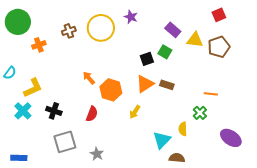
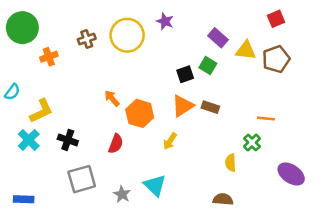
cyan triangle: (162, 140) -> (155, 185), moved, turned -30

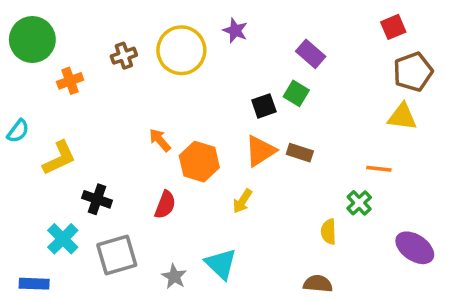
yellow triangle: (246, 50) -> (402, 117), moved
brown pentagon: (276, 59) -> (413, 72), moved
cyan cross: (29, 140) -> (63, 239), moved

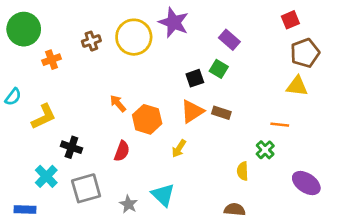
purple star: (235, 31) -> (174, 22), size x1.6

